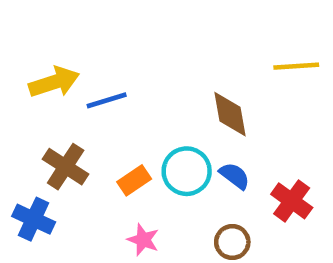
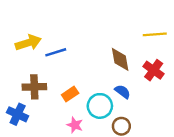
brown cross: (66, 167) -> (34, 87), turned -35
cyan circle: (187, 171) -> (100, 106), moved
red cross: (292, 201) -> (154, 70), moved

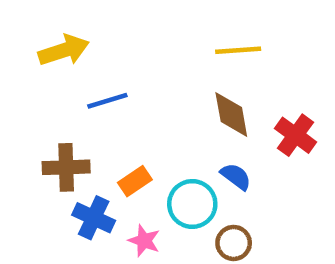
yellow line: (155, 34) -> (238, 50), moved
yellow arrow: (28, 43) -> (64, 50), moved
blue cross: (18, 114) -> (94, 218), moved

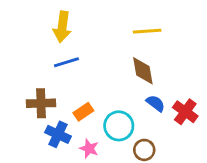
yellow arrow: (64, 50) -> (62, 27), moved, turned 116
red cross: (296, 135) -> (185, 112), moved
blue semicircle: (236, 176) -> (156, 103), moved

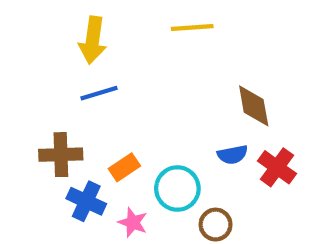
yellow line: (147, 31) -> (192, 27), moved
brown diamond: (143, 71) -> (254, 106), moved
blue semicircle: (156, 103) -> (232, 155), turned 132

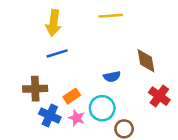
blue semicircle: (232, 155) -> (112, 77), moved
pink star: (133, 222) -> (77, 118), moved

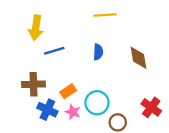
yellow arrow: (53, 23) -> (36, 28), moved
blue semicircle: (112, 77) -> (98, 52), moved, turned -77
red cross: (159, 96) -> (151, 107), moved

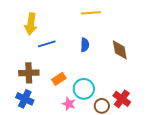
red cross: (151, 107) -> (122, 99), moved
blue cross: (47, 110) -> (25, 99), moved
pink star: (73, 112) -> (69, 104), moved

